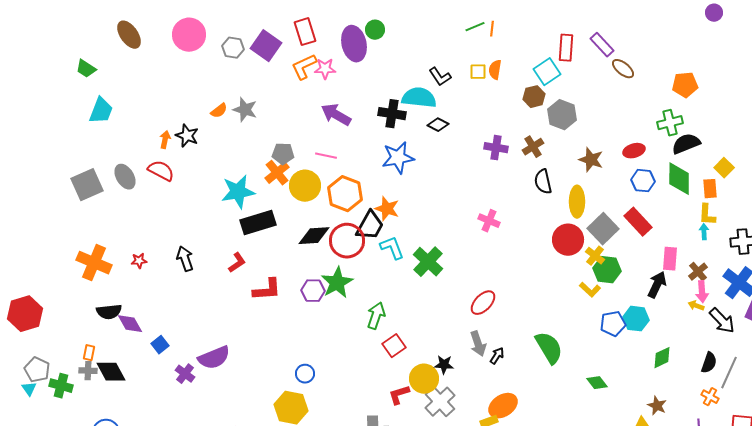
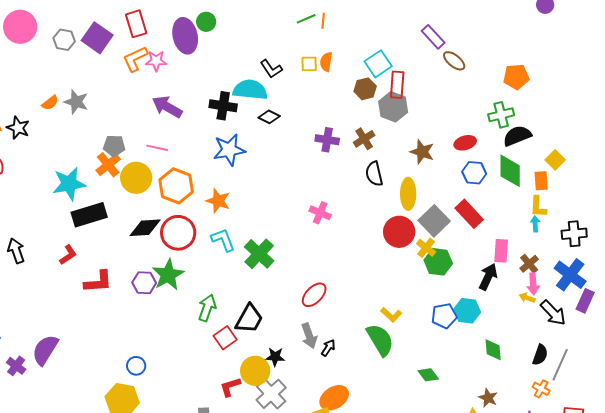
red rectangle: (566, 48) -> (397, 85), moved
black trapezoid: (370, 226) -> (249, 319), moved
yellow L-shape: (590, 290) -> (391, 315), moved
purple semicircle: (214, 358) -> (45, 350), turned 144
green diamond: (662, 358) -> (493, 350), turned -70

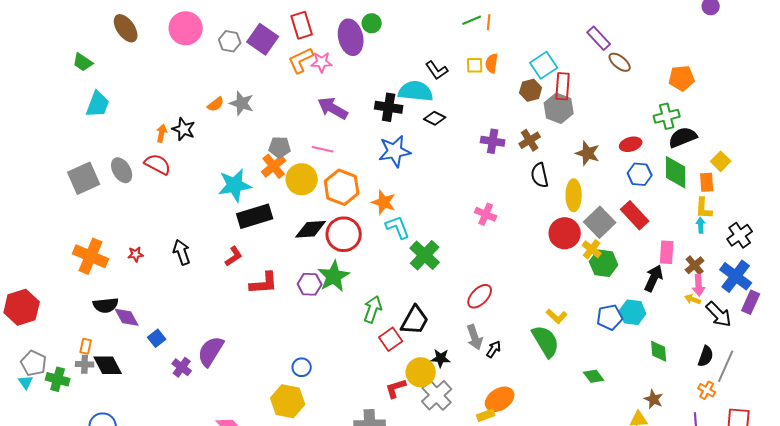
black cross: (574, 234) -> (740, 235), turned -30
cyan L-shape: (223, 240) -> (398, 227), moved

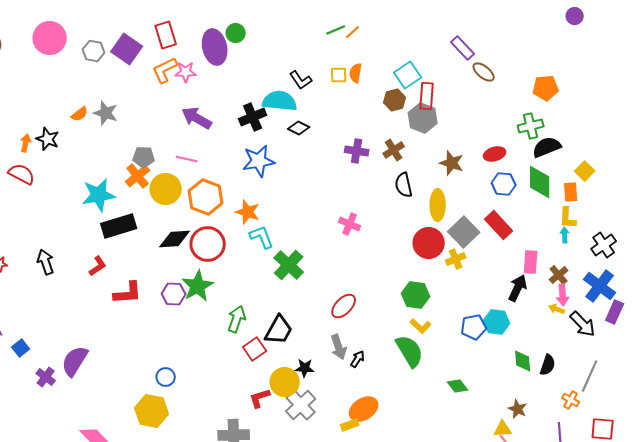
orange line: (489, 22) -> (353, 32), turned 42
black cross: (389, 107) -> (253, 117), turned -32
yellow cross: (592, 249) -> (456, 259), turned 30
green hexagon: (604, 263) -> (416, 295), moved
black semicircle: (706, 356) -> (548, 365), moved

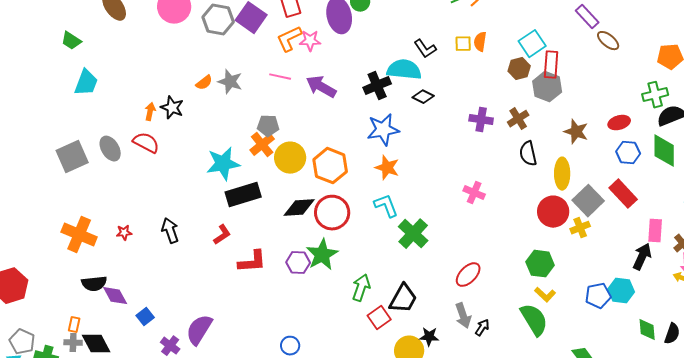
gray hexagon: (94, 51) -> (218, 20), size x1.4
pink line: (187, 159) -> (280, 77), moved
orange star: (248, 212) -> (387, 168), moved

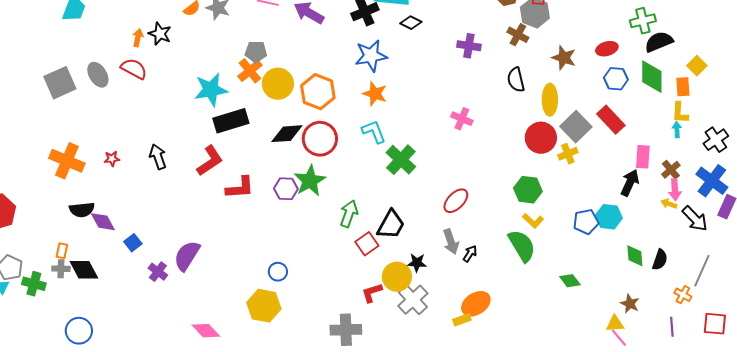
brown cross: (518, 119) -> (518, 35), moved, turned -30
red L-shape: (222, 235) -> (210, 161), size x1.5

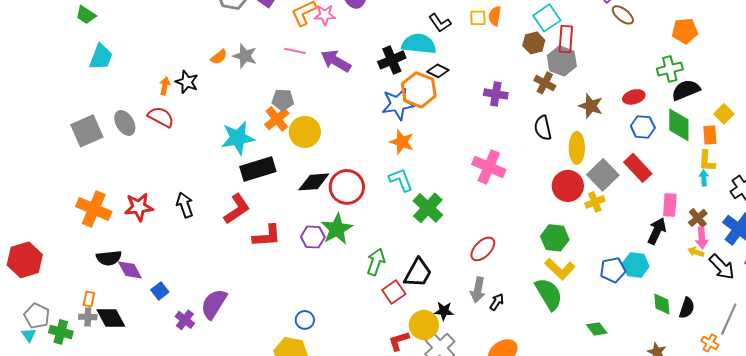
orange hexagon: (318, 92) -> (419, 90), moved
pink cross: (462, 119) -> (489, 167), size x1.5
red star: (112, 159) -> (139, 207), size x1.8
yellow L-shape: (533, 221) -> (560, 269), size x1.4
gray arrow: (451, 242) -> (478, 290), turned 30

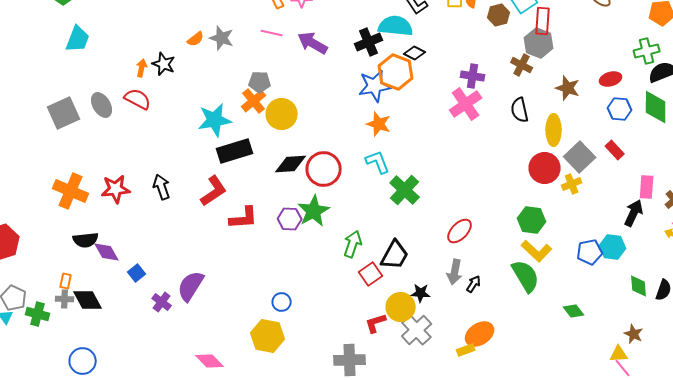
brown hexagon: (534, 43) -> (499, 15), moved
pink cross: (489, 167) -> (466, 104), moved, turned 32
red rectangle: (638, 168) -> (615, 150), size x0.7

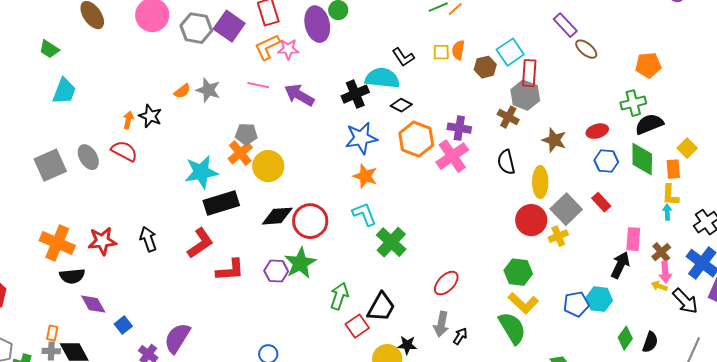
orange hexagon: (396, 72) -> (416, 139), moved
black semicircle: (86, 240) -> (72, 276), moved
green diamond: (639, 286) -> (625, 338), turned 40

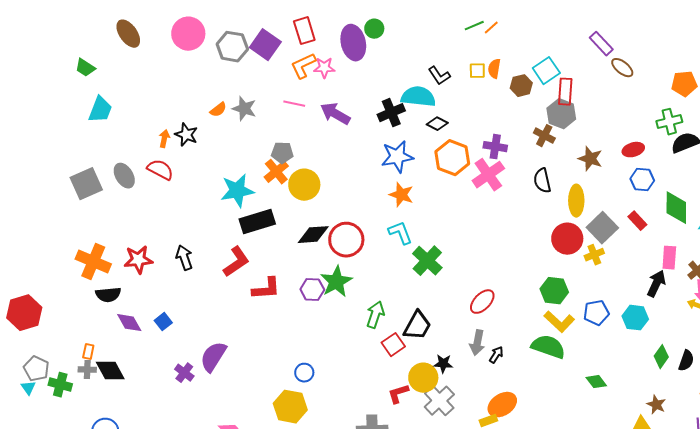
green diamond: (642, 159) -> (676, 208), moved
blue pentagon: (576, 304) -> (596, 313), moved
blue square: (123, 325) -> (163, 322), moved
green semicircle: (512, 328) -> (548, 347), turned -40

